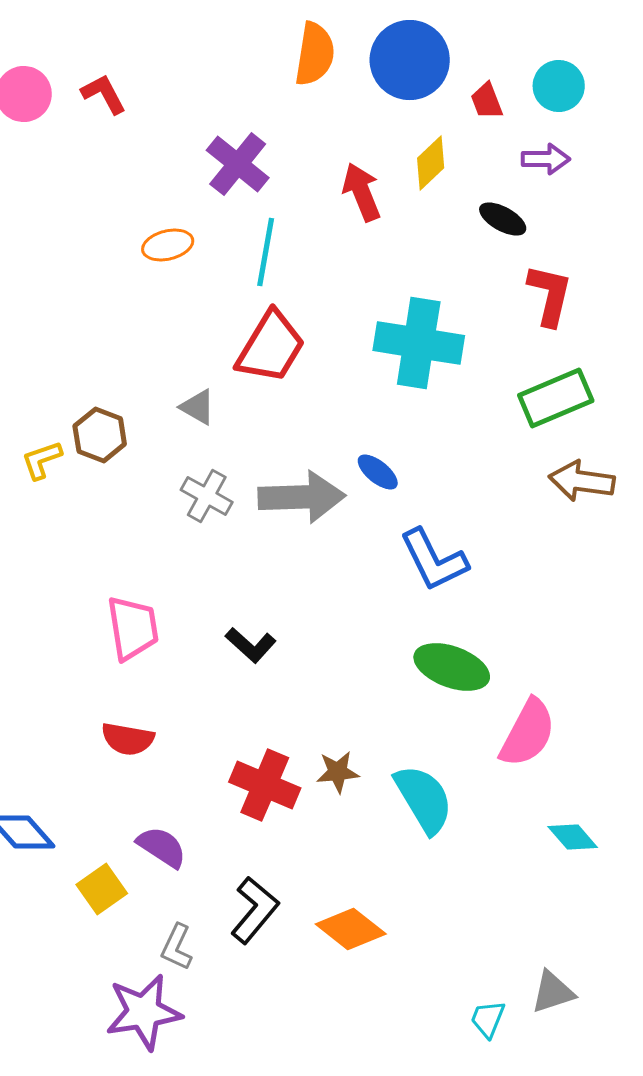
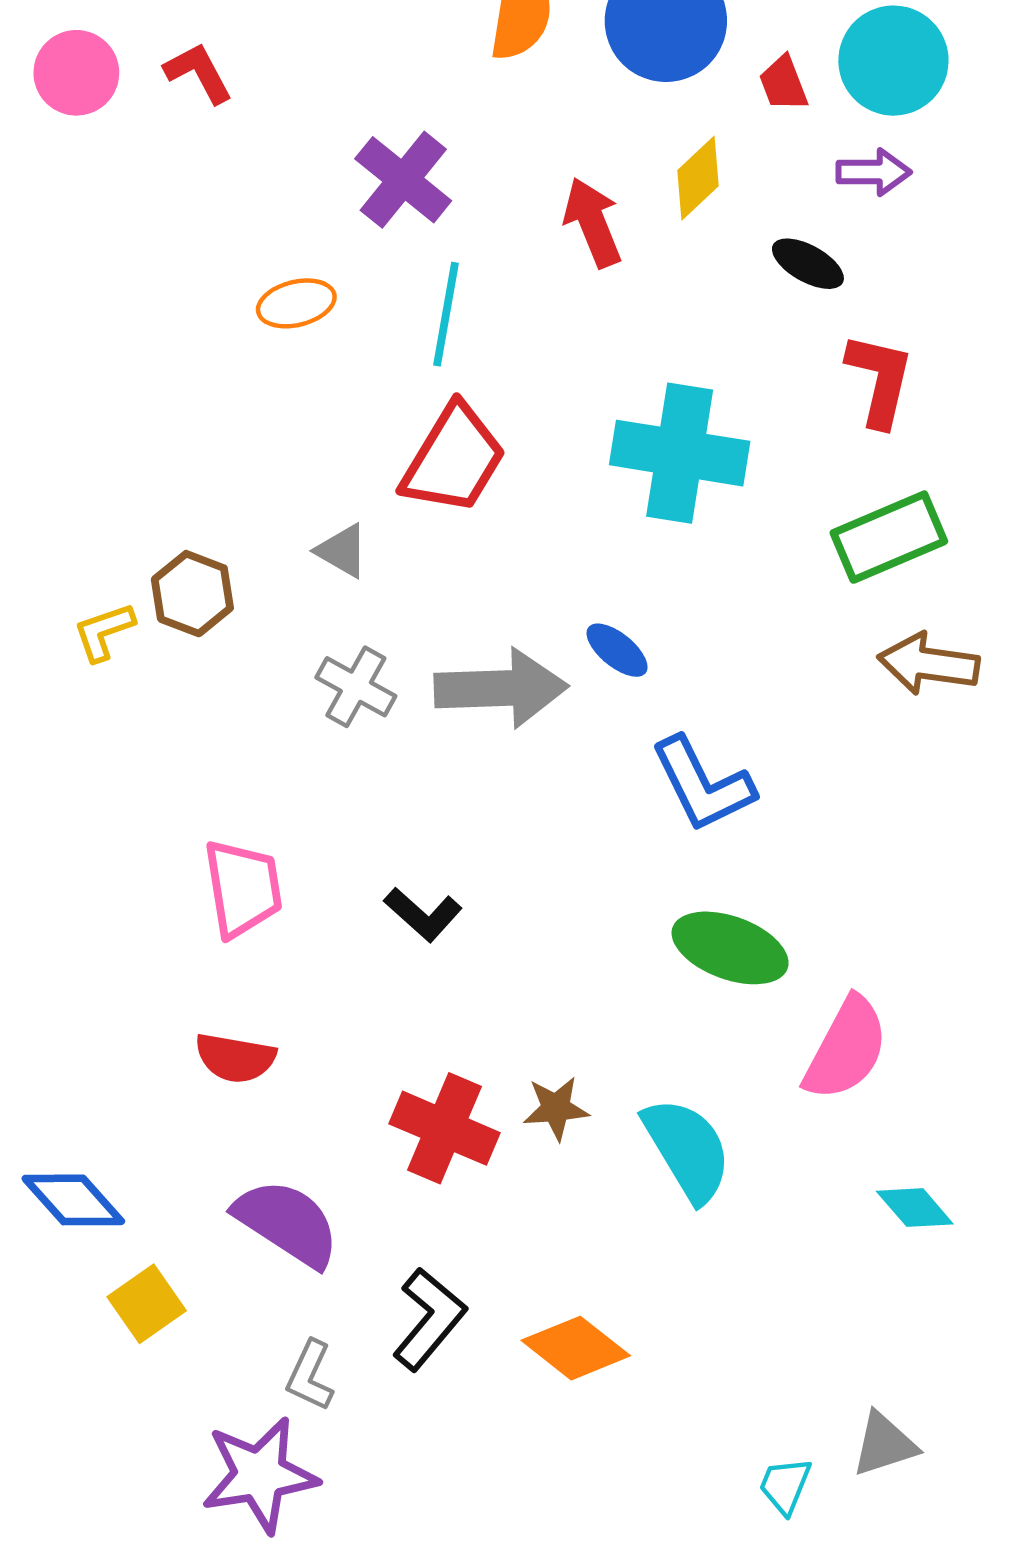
cyan circle: (559, 86) -> (893, 61), size x1.4
purple semicircle: (162, 847) -> (287, 1223), size x1.4
yellow square: (102, 889) -> (147, 1304), moved

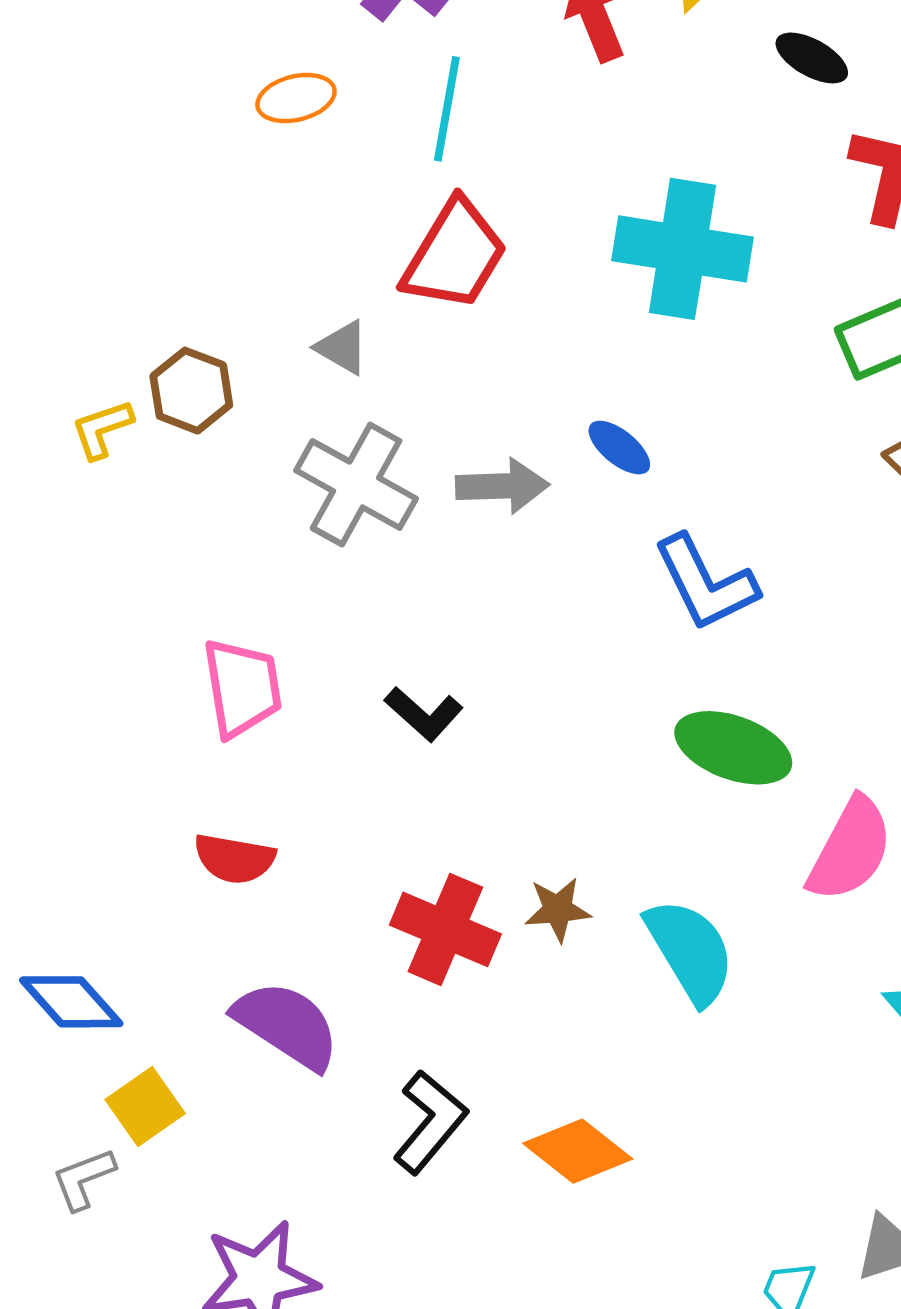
gray cross: (356, 687) -> (356, 484), size x1.5
gray arrow: (501, 688) -> (502, 486), size x0.7
gray L-shape: (310, 1376) -> (84, 1179), moved, turned 44

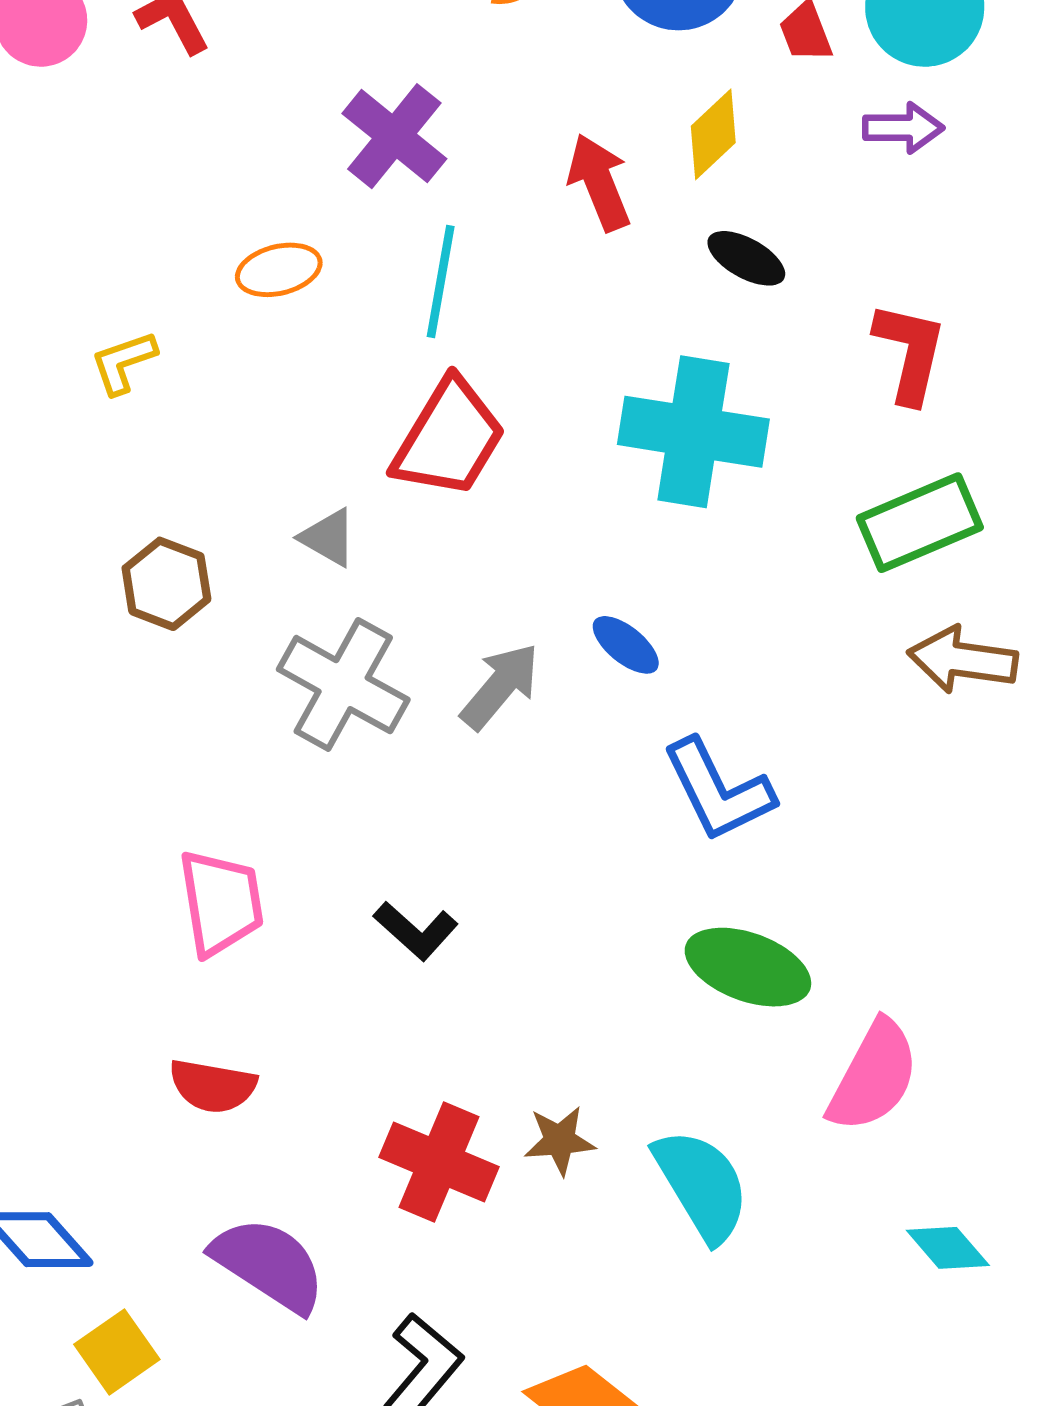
black ellipse: (812, 58) -> (746, 258), moved
yellow L-shape: (102, 429) -> (123, 362), moved
gray arrow: (502, 486) -> (500, 686), turned -48

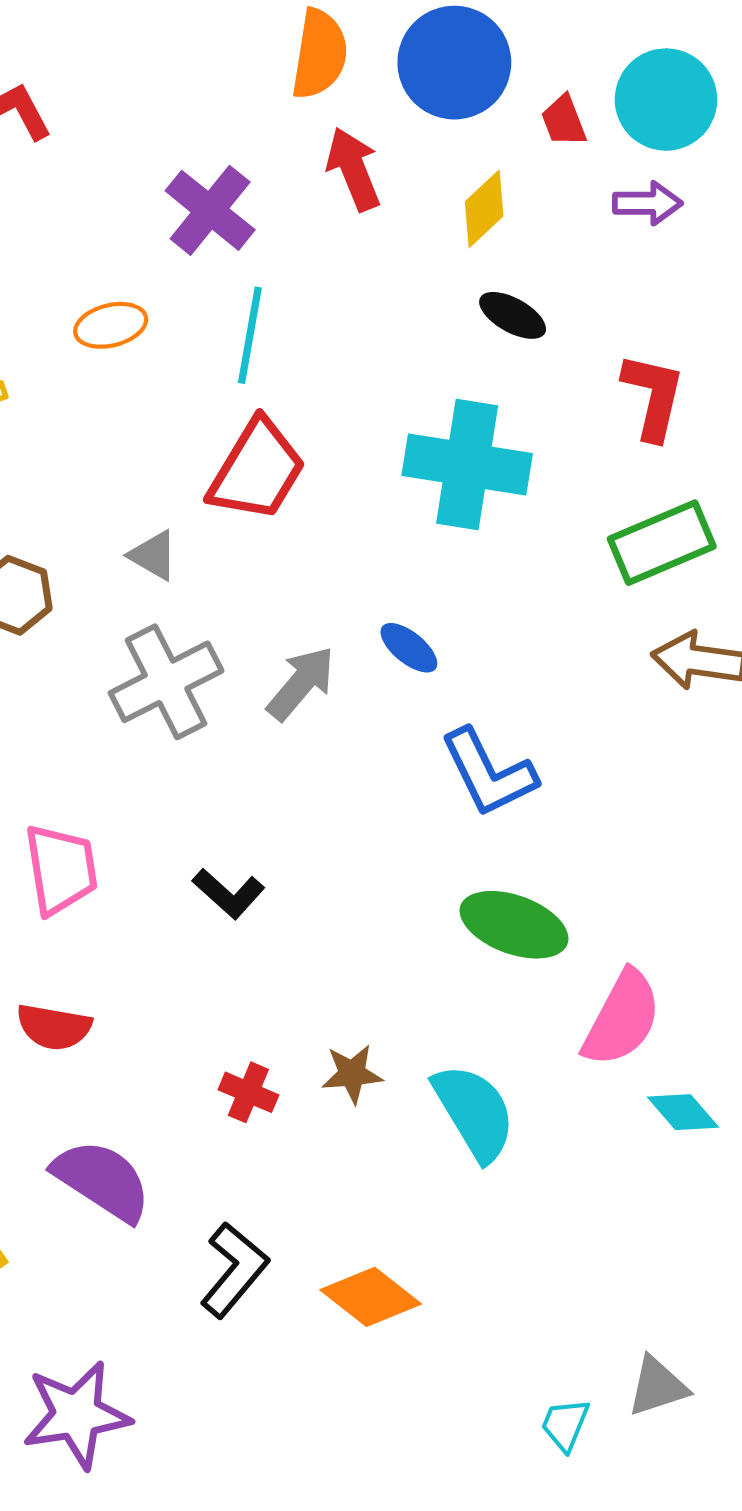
red arrow: (599, 182) -> (354, 169), moved
gray cross: (343, 685) -> (166, 682), turned 34
red cross: (439, 1162) -> (248, 1092), size x0.6
cyan diamond: (948, 1248) -> (683, 1112), moved

